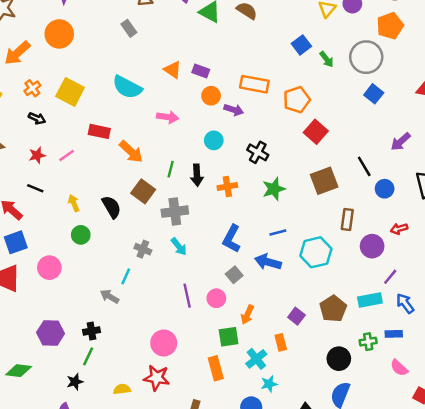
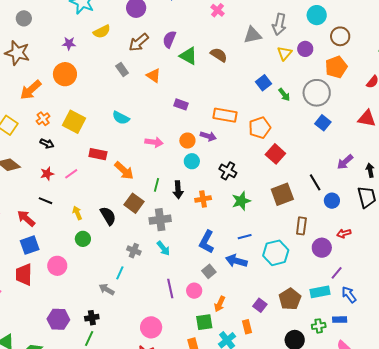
orange triangle: (173, 70) -> (154, 76), moved
cyan semicircle: (127, 87) -> (121, 118), size x0.7
orange circle: (211, 96) -> (187, 141), moved

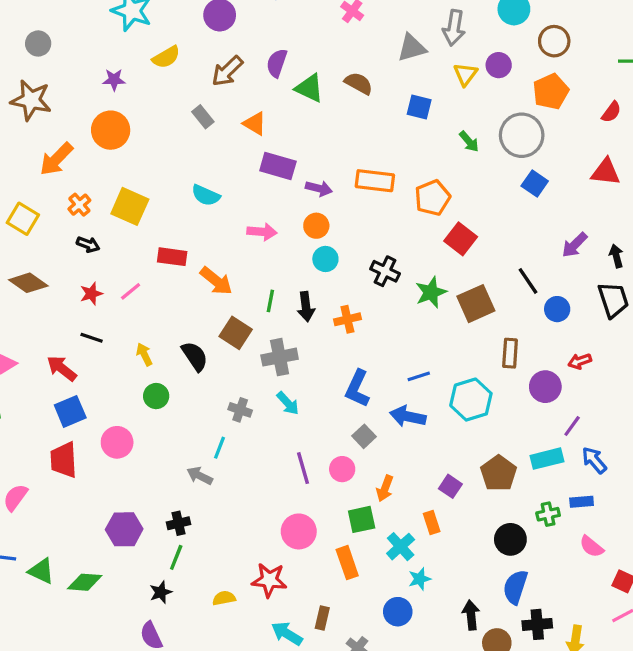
blue square: (264, 83) -> (419, 107), moved, turned -35
purple rectangle: (181, 104) -> (278, 166), moved, size x1.5
purple arrow: (208, 136) -> (319, 188), moved
green star: (241, 201) -> (431, 292), moved
pink circle: (151, 327) -> (299, 531), moved

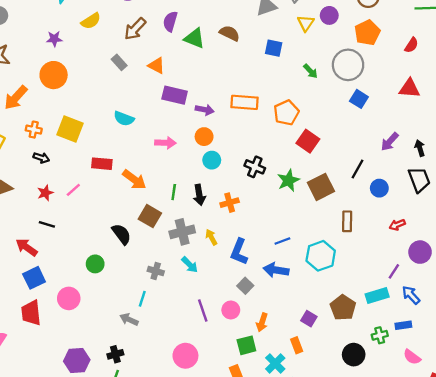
orange cross: (79, 205) -> (34, 130), turned -35
black line: (528, 281) -> (358, 169), turned 66
yellow arrow: (144, 354) -> (211, 237), moved
purple circle: (545, 387) -> (420, 252), moved
pink circle: (299, 531) -> (185, 356), moved

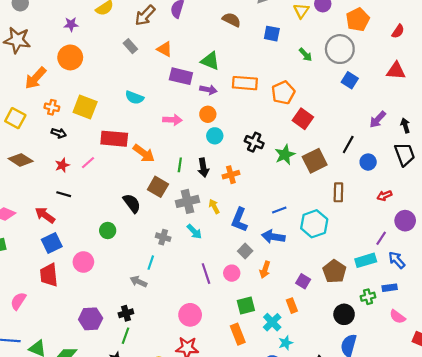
green triangle: (194, 38) -> (210, 61), moved
red rectangle: (102, 164) -> (114, 139), size x1.4
orange arrow: (262, 322) -> (265, 270), moved

